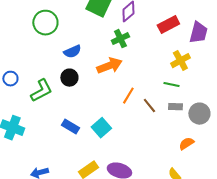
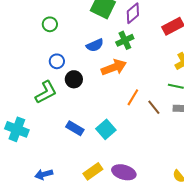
green circle: (45, 23) -> (50, 24), size x0.6
blue semicircle: (72, 52) -> (95, 45), moved
blue circle: (10, 79) -> (57, 61), moved

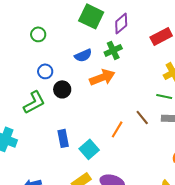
orange line: (133, 97) -> (117, 129), moved
blue rectangle: (75, 128) -> (63, 138), turned 48
cyan square: (106, 129) -> (89, 149), moved

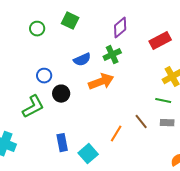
green square: (91, 16) -> (70, 21), moved, size x0.7
green circle: (38, 34) -> (37, 29), moved

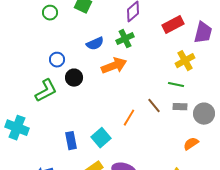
blue rectangle: (62, 143) -> (71, 141), moved

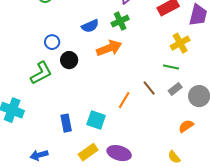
gray rectangle: (180, 107) -> (175, 89), turned -40
cyan square: (101, 138) -> (96, 120), turned -30

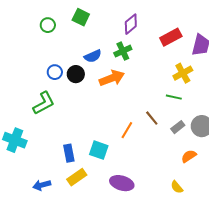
black circle: (69, 60) -> (76, 74), moved
gray rectangle: (175, 89) -> (178, 127), moved
yellow rectangle: (88, 152) -> (77, 177), moved

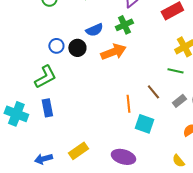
orange line: (127, 130) -> (128, 104), turned -36
cyan square: (99, 150) -> (144, 124), moved
blue rectangle: (69, 153) -> (47, 108), moved

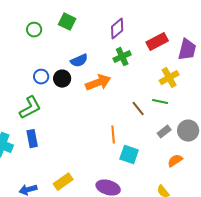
green cross: (124, 25) -> (122, 57), moved
brown line: (153, 92) -> (138, 109), moved

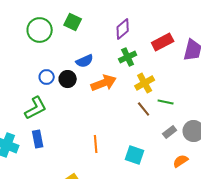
green circle: (34, 30) -> (40, 30), size x1.6
yellow cross: (169, 78) -> (145, 83), moved
orange line: (113, 135) -> (96, 144), moved

